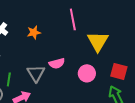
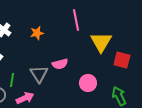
red square: (119, 71) -> (122, 60), moved
pink circle: (87, 73) -> (88, 83), moved

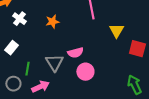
yellow triangle: (101, 42) -> (116, 31), size x0.7
pink circle: (88, 83) -> (85, 72), moved

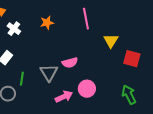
orange star: (52, 22) -> (47, 23), moved
pink circle: (85, 72) -> (87, 89), moved
pink arrow: (40, 87) -> (64, 97), moved

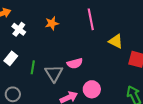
yellow triangle: (111, 41) -> (116, 41), turned -35
green line: (22, 79) -> (33, 67), moved

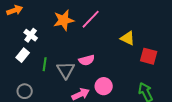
pink line: (91, 19) -> (91, 19), moved, turned 55
orange star: (52, 23) -> (64, 20), size x1.5
white cross: (19, 29) -> (31, 35), moved

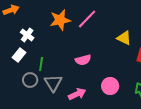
gray triangle: (66, 70) -> (53, 83), moved
pink circle: (104, 86) -> (110, 86), moved
gray circle: (25, 91) -> (30, 80), moved

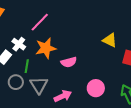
pink line: (87, 19) -> (40, 22), moved
orange star: (60, 20) -> (46, 48), moved
white cross: (27, 35) -> (19, 44), moved

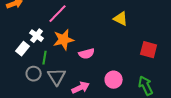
yellow triangle: (110, 40) -> (121, 19), moved

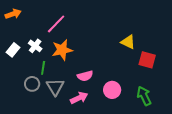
yellow triangle: (121, 19) -> (128, 42), moved
white rectangle: (23, 49) -> (13, 50), moved
pink semicircle: (87, 54) -> (85, 76), moved

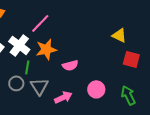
yellow triangle: (128, 42) -> (119, 35), moved
white cross: (35, 46) -> (19, 45), size x1.5
pink semicircle: (85, 76) -> (70, 65), moved

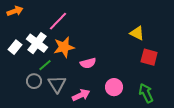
green line: (27, 67) -> (45, 65), turned 40

